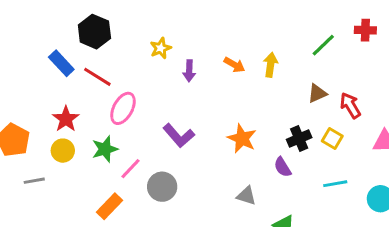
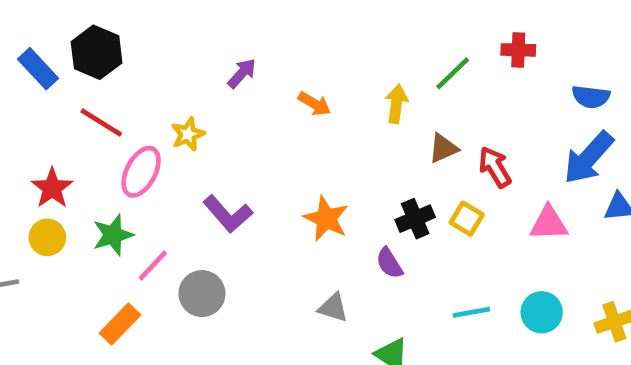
yellow star: (161, 48) -> (188, 134), moved
blue rectangle: (61, 63) -> (38, 69), moved
yellow arrow: (271, 65) -> (396, 104), moved
purple arrow: (189, 71) -> (242, 73), moved, turned -140
cyan line: (335, 184) -> (471, 312), moved

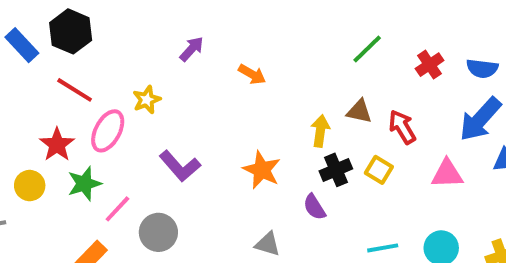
red cross: (518, 50) -> (430, 65), moved, turned -36
yellow arrow: (396, 104) -> (320, 131), moved
brown triangle: (443, 148) -> (359, 111), turned 36
red star: (52, 188) -> (57, 145), moved

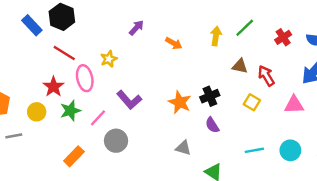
pink ellipse: (108, 131) -> (85, 78), turned -40
yellow arrow: (320, 131) -> (216, 36), moved
black cross: (336, 170) -> (210, 96), moved
pink line: (117, 209) -> (98, 118), moved

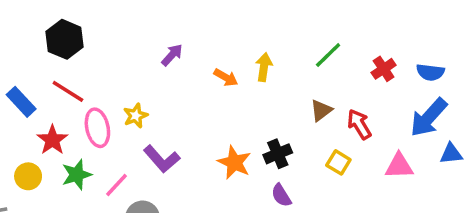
blue rectangle: (32, 25) -> (21, 102), moved
yellow arrow: (216, 36) -> (264, 67), moved
yellow star: (109, 59) -> (136, 116), moved
brown triangle: (240, 66) -> (321, 110), turned -49

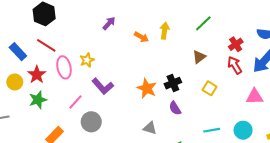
red cross: (384, 69) -> (236, 44), moved
red arrow: (359, 124) -> (235, 65), moved
pink triangle: (399, 166) -> (255, 97), moved
green star: (77, 175) -> (38, 100), moved
yellow circle: (28, 176) -> (15, 82), moved

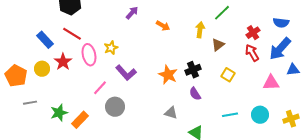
yellow arrow: (165, 31) -> (200, 30), moved
green star: (38, 100) -> (59, 113), moved

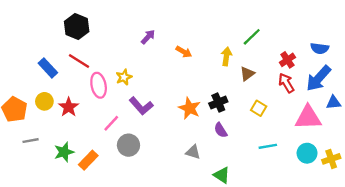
red star: (63, 62) -> (69, 107), moved
pink triangle: (271, 83) -> (308, 117), size x1.4
cyan line: (230, 115) -> (268, 146), moved
cyan circle: (260, 115) -> (307, 153), moved

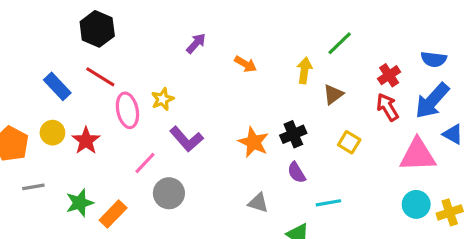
blue triangle: (334, 103) -> (453, 134), turned 35
cyan line: (268, 146) -> (328, 203), moved

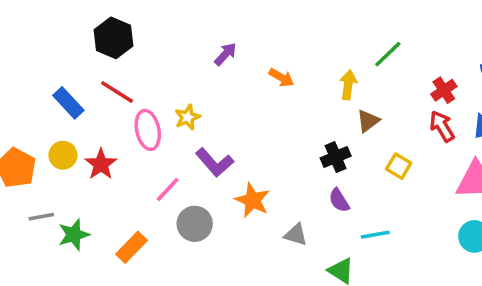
brown triangle: (333, 94) -> (368, 121), moved
orange star: (253, 142) -> (252, 200), moved
green star: (80, 203) -> (74, 235), moved

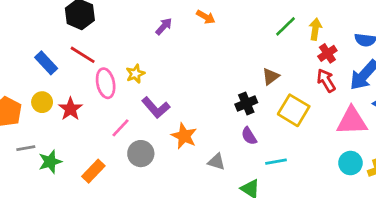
orange arrow: (281, 78) -> (206, 17), moved
yellow arrow: (348, 85) -> (315, 29), moved
yellow square: (399, 166) -> (294, 110), size x1.6

